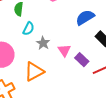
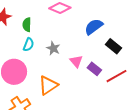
cyan semicircle: (28, 29) -> (28, 45), moved
gray star: (43, 43) -> (53, 48), moved

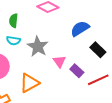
cyan semicircle: (28, 45) -> (13, 41), turned 72
gray star: (53, 48) -> (38, 46), size x1.5

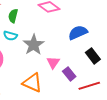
orange triangle: (29, 83) -> (32, 83), moved, turned 45

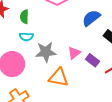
gray star: (34, 45) -> (46, 52), moved, turned -30
pink triangle: (53, 63) -> (74, 53), turned 32

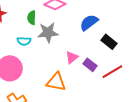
green semicircle: (24, 17) -> (32, 18), moved
gray star: (46, 52) -> (48, 33), moved

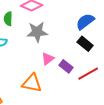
blue semicircle: (89, 23) -> (85, 22), moved
gray star: (48, 33) -> (37, 32), moved

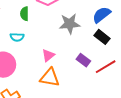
gray star: (37, 32) -> (70, 24), moved
pink triangle: (48, 59) -> (48, 55), moved

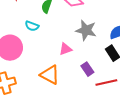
pink triangle: (48, 55) -> (65, 49), moved

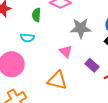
pink triangle: (65, 49) -> (66, 51), turned -40

